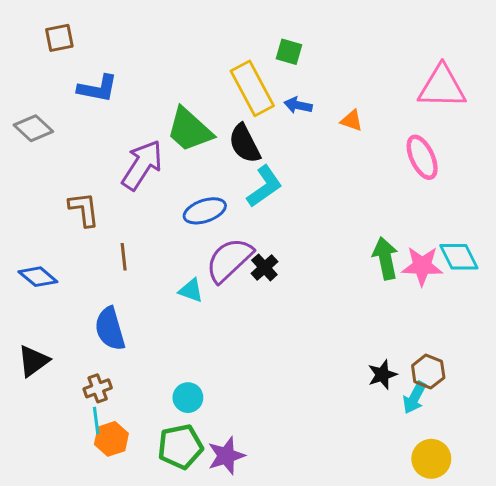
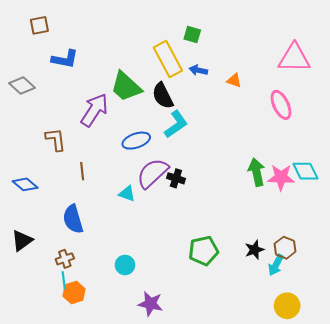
black cross: (264, 267) -> (176, 178), turned -30
green pentagon: (180, 447) -> (204, 251), moved
purple star: (226, 456) -> (150, 304), turned 30

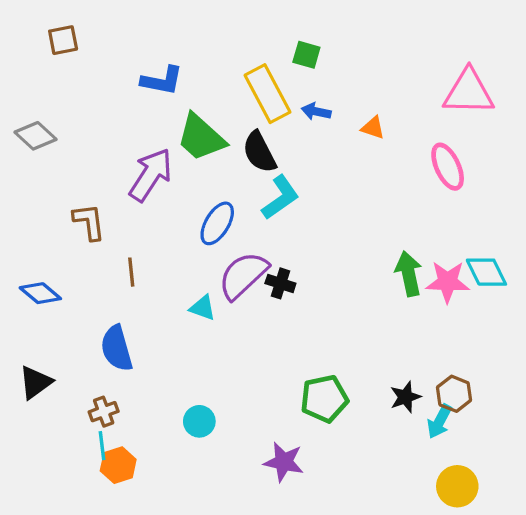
blue L-shape: (65, 59) -> (162, 81), moved
blue ellipse: (136, 141) -> (217, 223), turned -40
purple star: (150, 304) -> (284, 462), moved

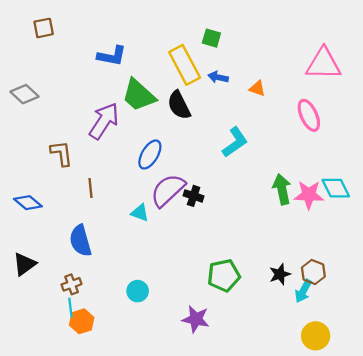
cyan L-shape: (280, 197) -> (235, 142), moved

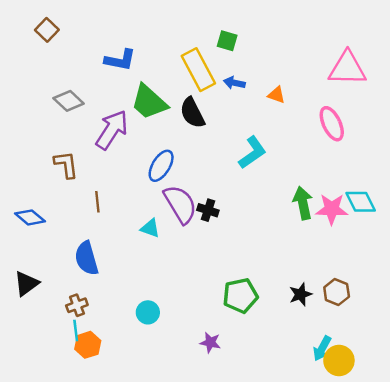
brown square: (44, 28) -> (47, 30), turned -35
gray diamond: (25, 94) -> (69, 101), moved
purple semicircle: (168, 190) -> (180, 204), turned 102
cyan arrow: (303, 291) -> (322, 348), moved
purple star: (196, 319) -> (210, 342), size x0.7

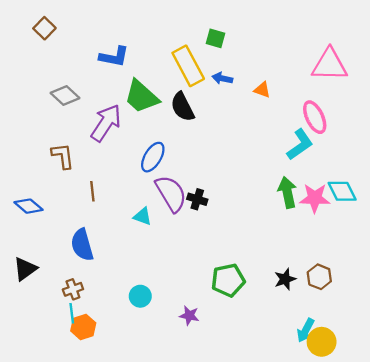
cyan L-shape: (252, 153) -> (300, 145), moved
purple star: (210, 342) -> (189, 316), moved

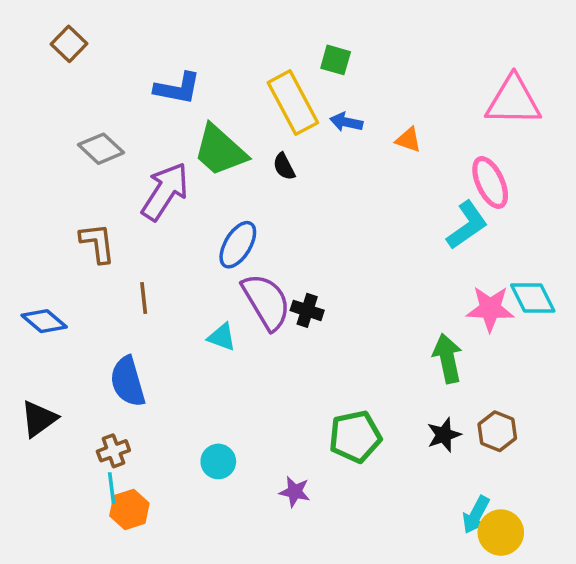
black semicircle: (182, 107) -> (284, 167), size x0.6
green arrow: (287, 192) -> (447, 358), moved

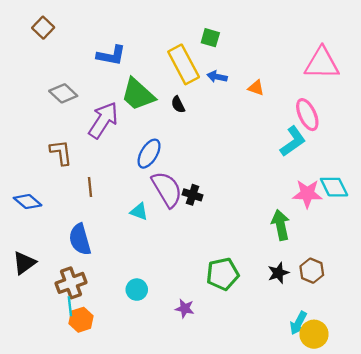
brown cross: (113, 451) -> (71, 283), size x1.5

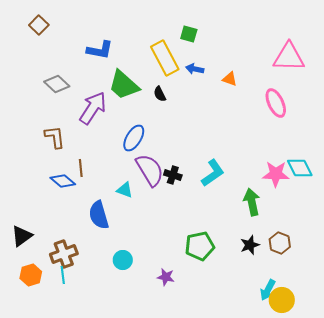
cyan L-shape: (293, 141) -> (213, 173), moved
blue diamond: (28, 202) -> (63, 181), moved
blue semicircle: (80, 239) -> (99, 215), moved
orange hexagon: (81, 320) -> (31, 275), moved

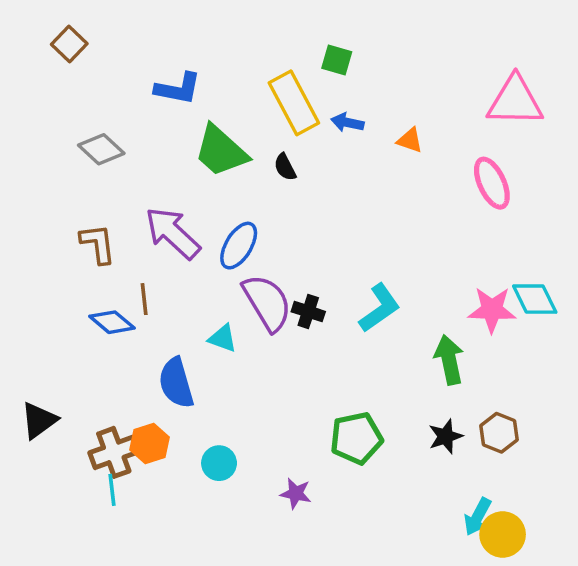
purple arrow: (93, 108) -> (173, 233), moved, turned -80
orange hexagon: (31, 275) -> (149, 444), moved

